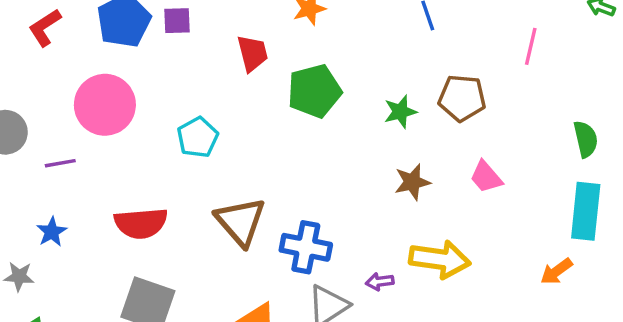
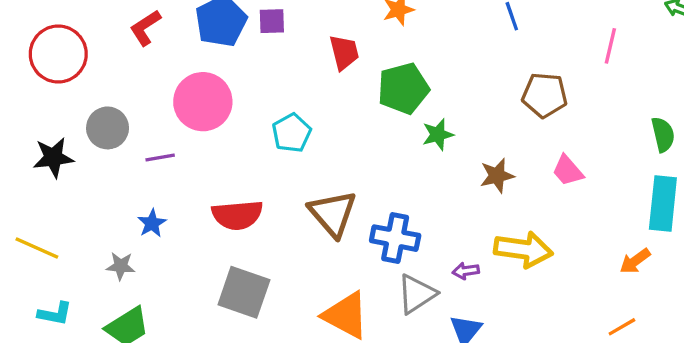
green star: (400, 112) -> (438, 135), moved

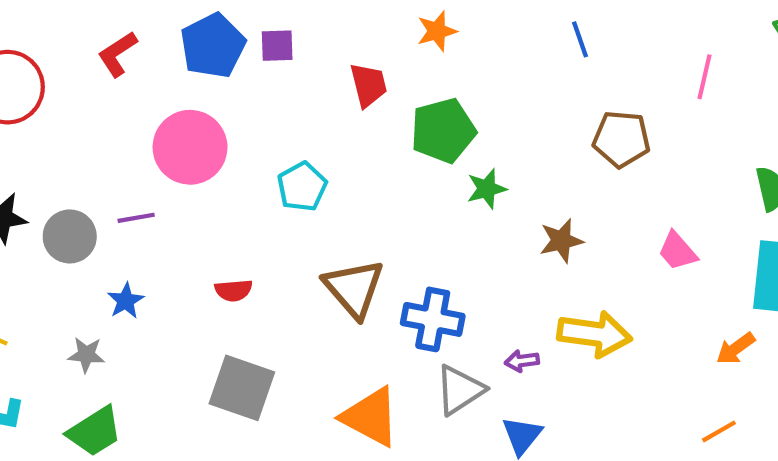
gray circle: (108, 128) -> (70, 236), moved
pink trapezoid: (568, 171) -> (677, 251), moved
red semicircle: (237, 215) -> (234, 290), size x0.6

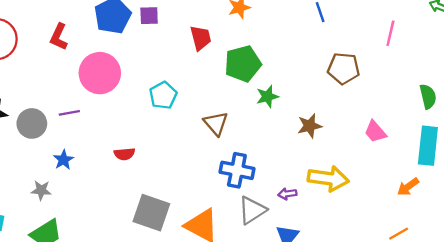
red L-shape: (117, 54) -> (59, 37), moved, turned -32
brown triangle: (354, 288) -> (216, 123), moved, size x0.7
gray square: (242, 388) -> (151, 213), moved

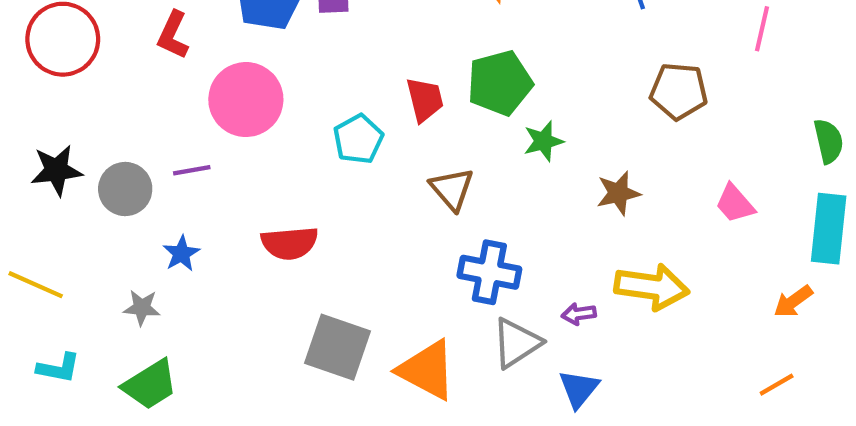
red trapezoid: (201, 38) -> (425, 100), moved
red semicircle: (124, 154) -> (290, 243), size x1.5

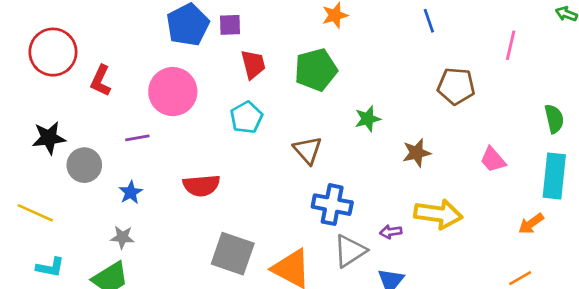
red L-shape: (173, 35) -> (101, 81), moved
green pentagon: (500, 83) -> (316, 70), moved
red trapezoid: (425, 100) -> (253, 64), moved
gray circle: (125, 189) -> (84, 165), moved
gray star: (142, 308) -> (122, 237), moved

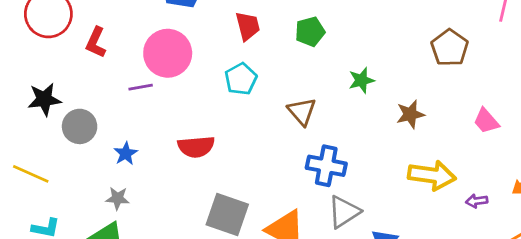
green pentagon: (316, 70) -> (310, 32), size x0.7
brown pentagon: (456, 86) -> (450, 48), turned 30
purple line: (137, 138) -> (141, 87), moved
purple arrow: (391, 232) -> (477, 201), moved

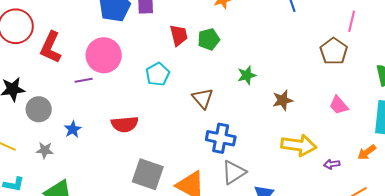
red trapezoid: (248, 26) -> (179, 35), moved
red L-shape: (96, 42) -> (51, 47), size x1.4
brown pentagon: (450, 48) -> (334, 51), moved
gray star: (118, 198) -> (45, 150), moved

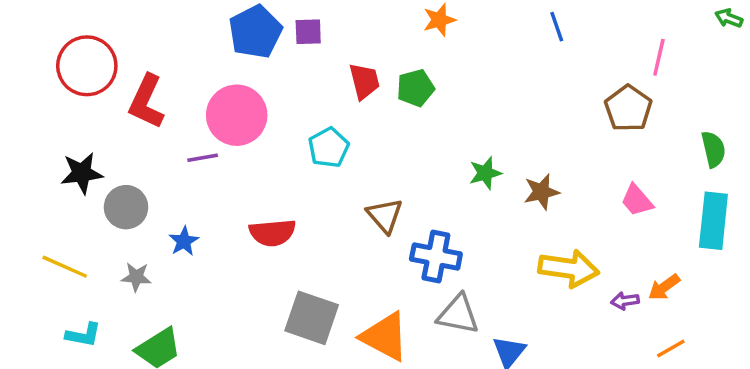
green star: (247, 75) -> (485, 173), moved
brown triangle: (203, 98) -> (385, 216), moved
orange arrow: (367, 152) -> (664, 287), moved
gray triangle: (234, 172) -> (458, 314), turned 44

